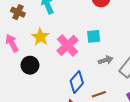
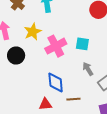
gray arrow: (106, 60) -> (88, 69), turned -120
blue diamond: (77, 82) -> (56, 82), turned -60

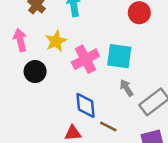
cyan square: (82, 44) -> (119, 56), size x1.5
brown line: (73, 99) -> (108, 126), turned 32

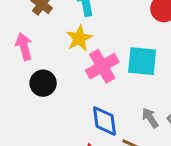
yellow star: (56, 41) -> (79, 38), moved
gray arrow: (126, 88) -> (150, 118), moved

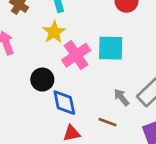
black circle: (43, 83) -> (42, 80), moved
blue diamond: (104, 121) -> (64, 103), moved

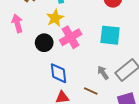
cyan square: (111, 48) -> (110, 35), moved
black circle: (42, 80) -> (44, 43), moved

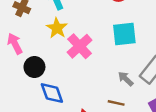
black circle: (44, 43) -> (34, 67), moved
blue diamond: (59, 73) -> (52, 93), moved

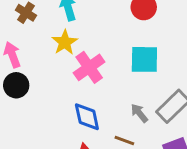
black circle: (34, 67) -> (16, 85), moved
blue diamond: (52, 93) -> (87, 117), moved

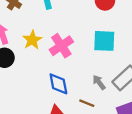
yellow star: (65, 42) -> (32, 40), moved

